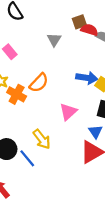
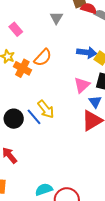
pink triangle: (68, 112) -> (82, 85), moved
blue line: (27, 158) -> (34, 117), moved

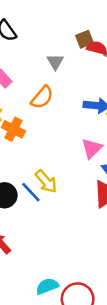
orange semicircle: (43, 58) -> (42, 97), moved

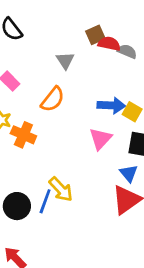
pink triangle: (92, 148) -> (100, 139), moved
blue line: (31, 192) -> (45, 201), turned 65

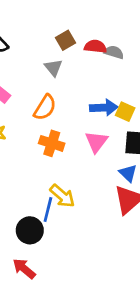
brown square: (95, 35) -> (65, 40), moved
orange cross: (23, 135) -> (52, 143), moved
black circle: (17, 206) -> (30, 230), moved

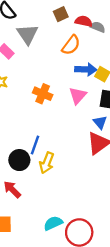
gray triangle: (53, 68) -> (27, 34), moved, size x1.5
orange semicircle: (45, 107) -> (71, 45), moved
yellow arrow: (62, 196) -> (47, 163), moved, turned 65

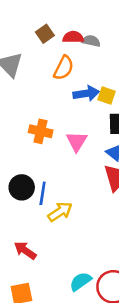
pink triangle: (78, 96) -> (77, 141), moved
black circle: (19, 160) -> (22, 187), moved
yellow arrow: (47, 163) -> (60, 212), turned -135

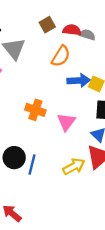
yellow arrow: (60, 212) -> (74, 166), moved

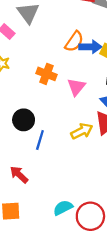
orange semicircle: (61, 56) -> (74, 41), moved
blue line: (32, 165) -> (40, 140), moved

